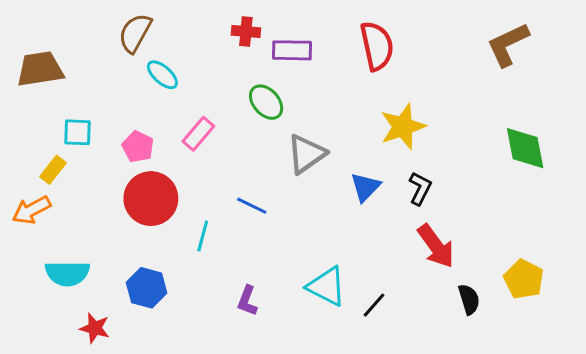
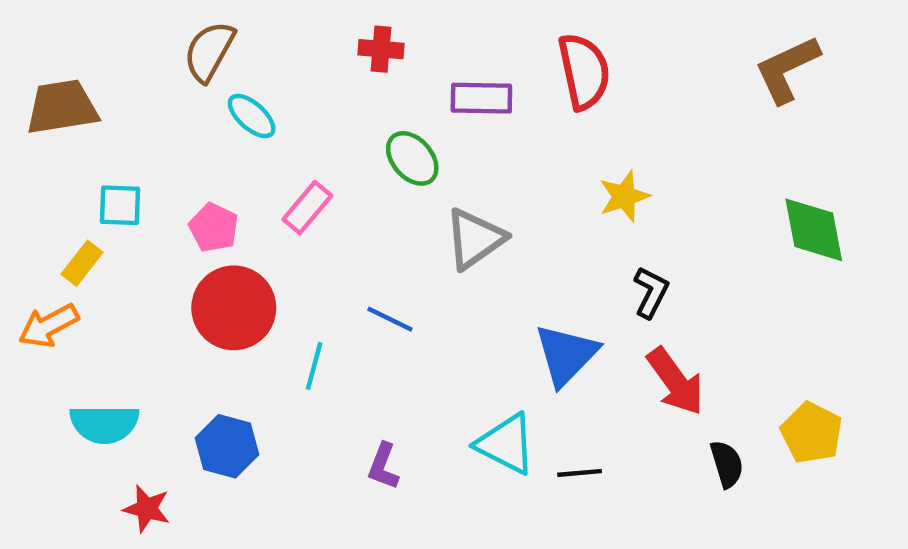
purple rectangle: (292, 50) -> (481, 98), moved
yellow star: (403, 127) -> (624, 196), size x0.7
blue triangle: (365, 187) -> (566, 355), moved, size x1.4
black line: (374, 305) -> (580, 473), turned 44

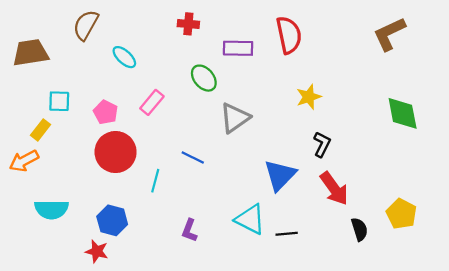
brown semicircle: (209, 51) -> (86, 25), moved
red star: (147, 509) -> (97, 251), moved

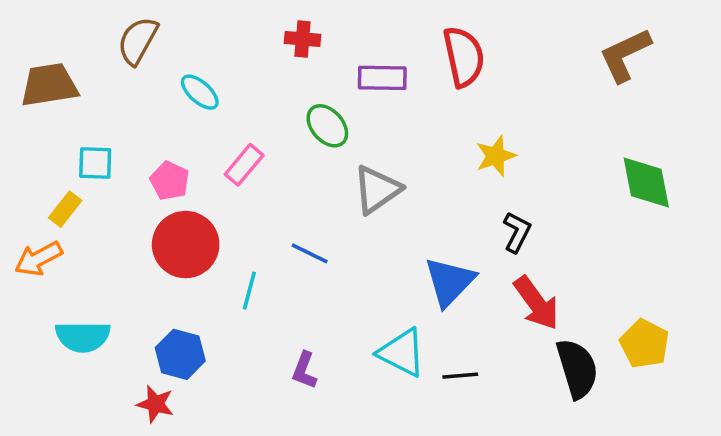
black semicircle: (359, 229) -> (577, 369), size x1.6

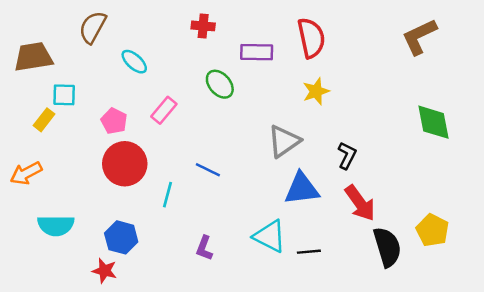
yellow star: (496, 156) -> (316, 91), moved
cyan square: (95, 163) -> (64, 95), moved
gray triangle: (377, 190) -> (284, 141), moved
yellow rectangle: (65, 209) -> (44, 120), moved
blue triangle: (450, 282) -> (302, 189), turned 39

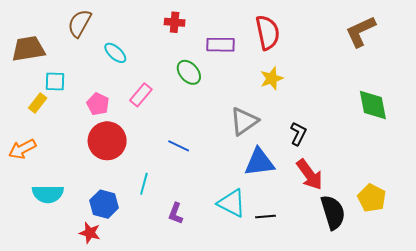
cyan line: (167, 195) -> (144, 184), moved

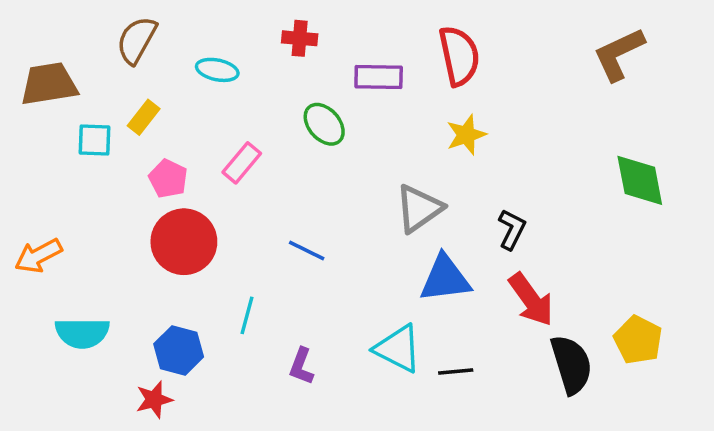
cyan ellipse: (115, 53) -> (217, 70), moved, turned -30
yellow rectangle: (38, 103) -> (144, 117), moved
red star: (90, 233) -> (154, 400), turned -30

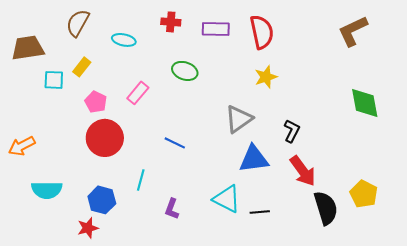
purple rectangle: (379, 77) -> (216, 29), moved
green ellipse: (324, 124) -> (185, 71), turned -30

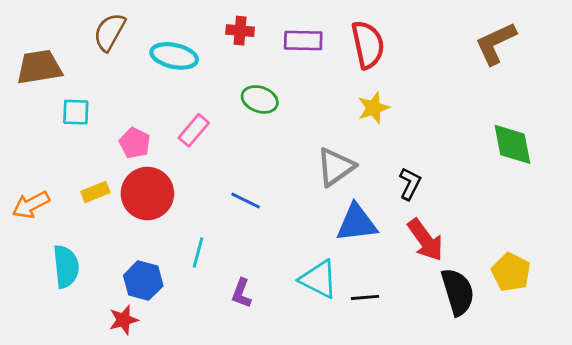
cyan ellipse: (124, 40) -> (174, 56), size x1.4
yellow rectangle: (82, 67) -> (95, 192), moved, turned 30
cyan semicircle: (47, 190) -> (66, 267), turned -96

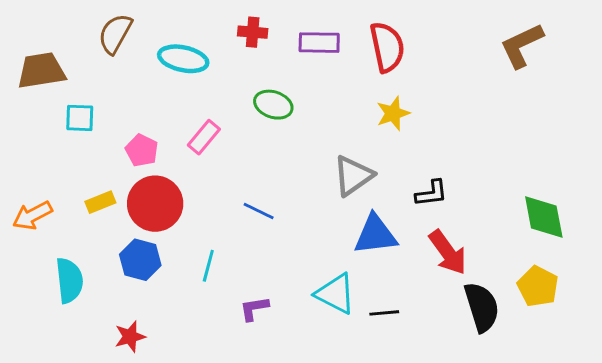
green diamond: (512, 144) -> (544, 217), moved
black L-shape: (410, 184) -> (431, 193), turned 56
blue hexagon: (143, 281) -> (140, 260), moved
purple L-shape: (241, 293) -> (254, 309), turned 60

